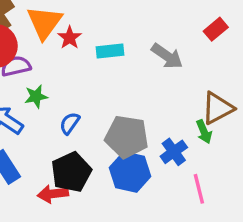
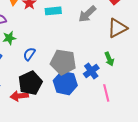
gray arrow: (167, 56) -> (87, 14), turned 102
brown triangle: (217, 108) -> (117, 28), moved

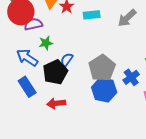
gray pentagon: (63, 62) -> (102, 68), turned 30
black pentagon: (30, 83) -> (55, 72), moved

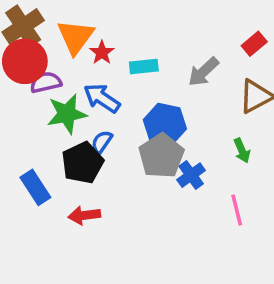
green star: (46, 43) -> (67, 114), size x1.6
blue arrow: (27, 58) -> (102, 98), moved
blue cross: (131, 77) -> (191, 175), moved
blue hexagon: (104, 90) -> (165, 124), moved

